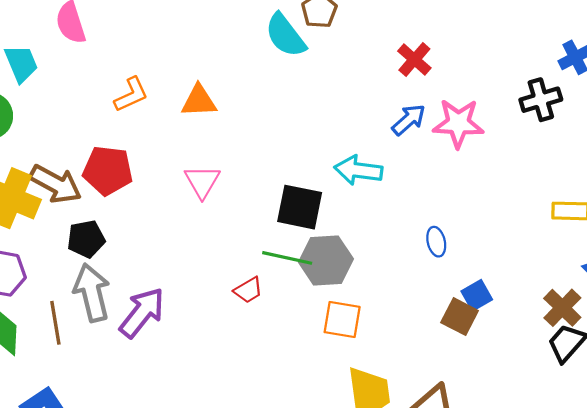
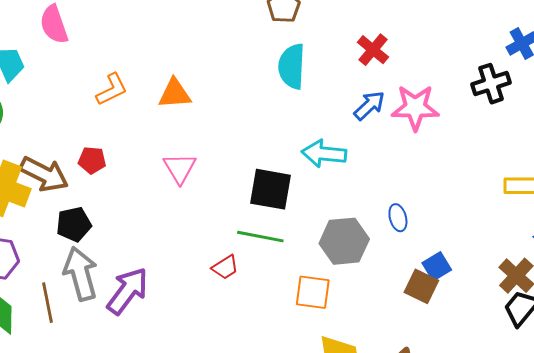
cyan semicircle: (285, 35) -> (292, 66), moved, turned 42
red pentagon: (108, 170) -> (92, 160), size x0.6
gray hexagon: (326, 261) -> (344, 241), moved

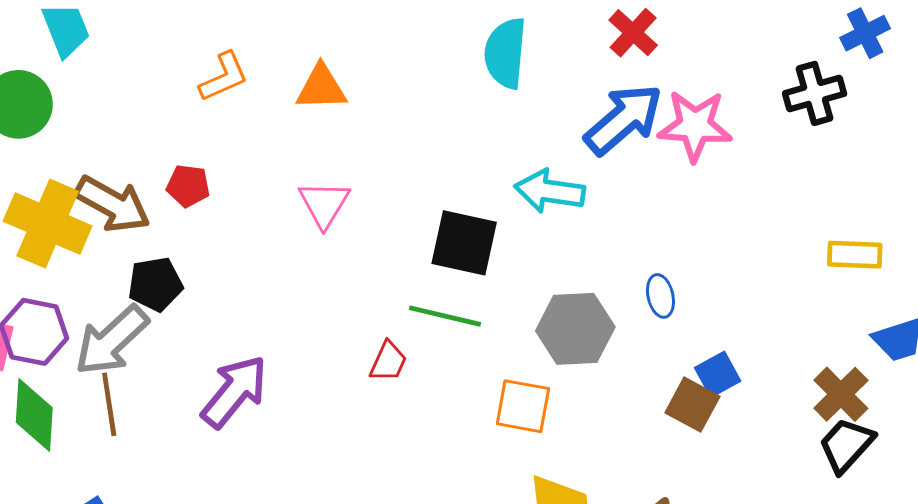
blue arrow: (369, 106) -> (624, 119), size x1.6
red trapezoid: (225, 267) -> (388, 362), turned -36
gray arrow: (80, 274) -> (112, 340), moved, turned -120

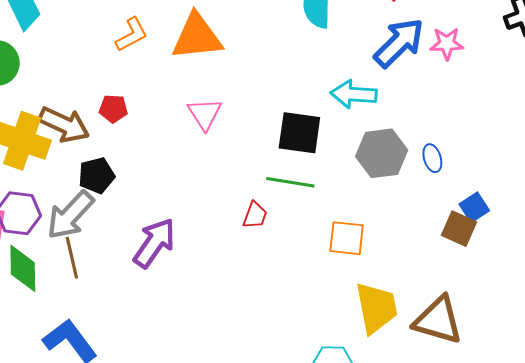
orange triangle: (321, 88) -> (197, 37), size x1.5
pink star: (695, 126) -> (447, 43), size x0.7
gray hexagon: (575, 329) -> (382, 153), moved

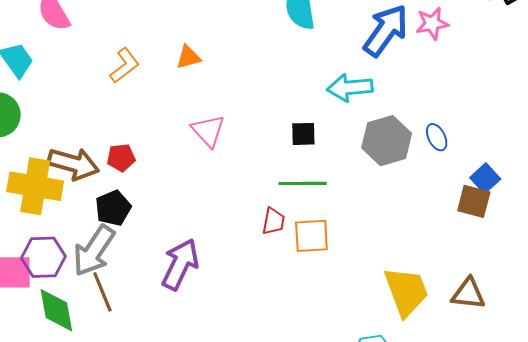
orange triangle: (197, 37) -> (188, 57), size x0.5
red pentagon: (113, 109) -> (121, 158), moved
black square: (299, 133) -> (303, 134), size x0.6
orange square: (347, 238) -> (311, 236), moved
brown triangle: (438, 320) -> (468, 294), size x0.7

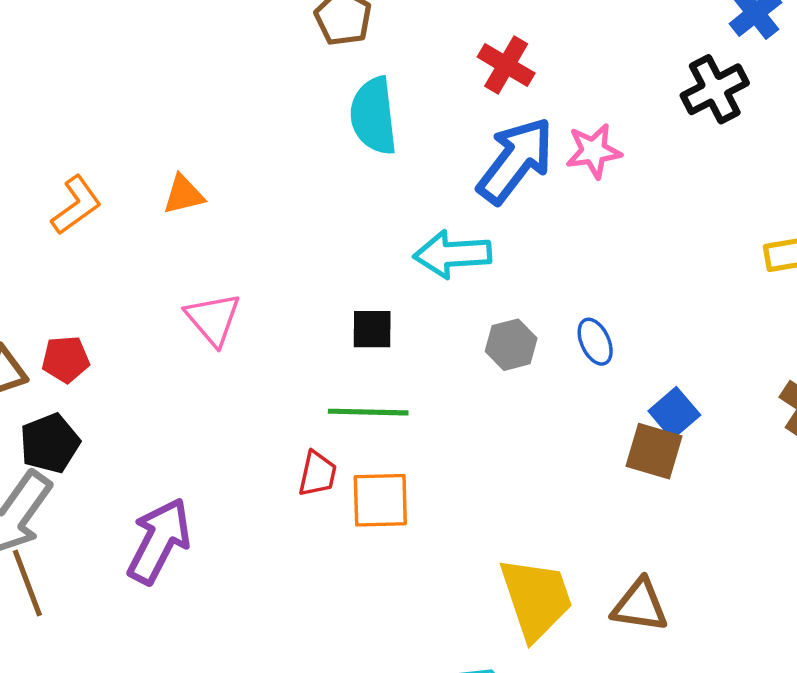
gray hexagon: (387, 141) -> (511, 345), size x0.6

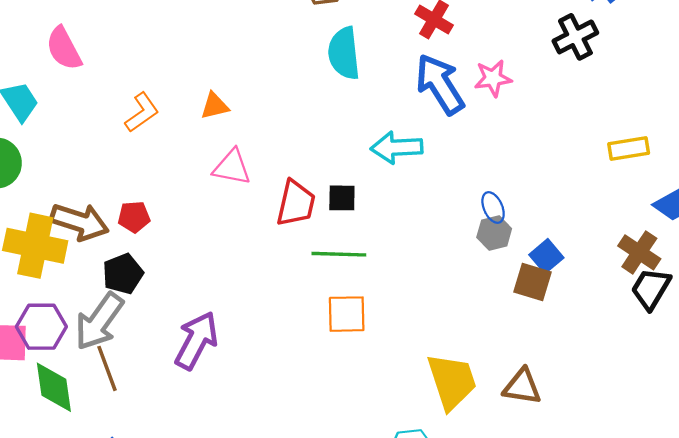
blue arrow: (515, 160) -> (440, 84), turned -70
pink triangle: (213, 319) -> (232, 167), moved, turned -39
gray hexagon: (511, 345) -> (494, 233), moved
red trapezoid: (318, 474) -> (296, 203), moved, size x1.5

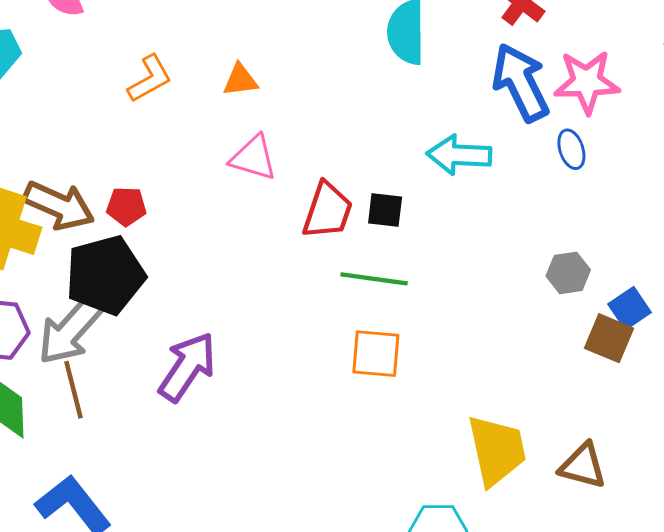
pink star: (493, 78) -> (587, 82), size x1.4
blue ellipse: (493, 207) -> (571, 149), moved
black pentagon: (123, 274) -> (105, 275), size x1.6

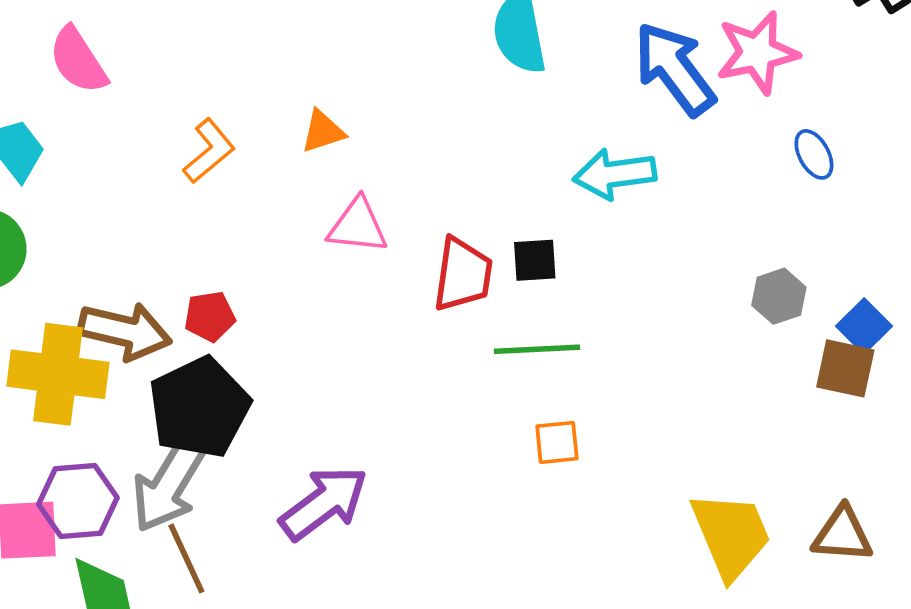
blue ellipse: (571, 149) -> (814, 154), moved
orange square: (376, 354) -> (557, 442), size x0.7
purple arrow: (187, 367) -> (324, 503), turned 30

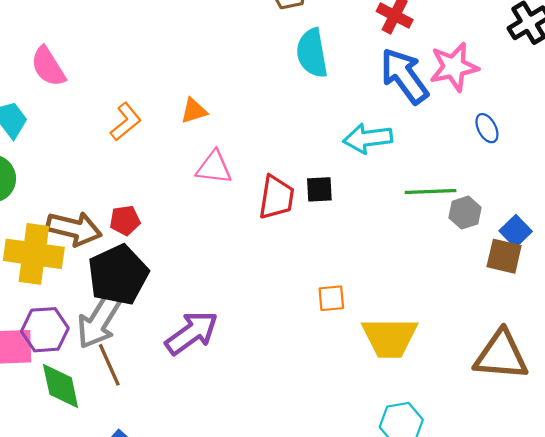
green line: (537, 349) -> (431, 191), moved
brown triangle: (842, 534) -> (501, 355), size x1.5
yellow trapezoid: (731, 535) -> (390, 338), moved, turned 112

